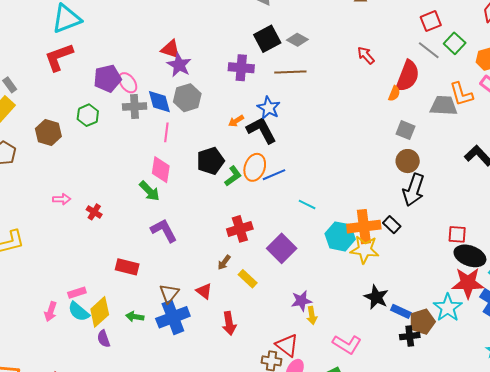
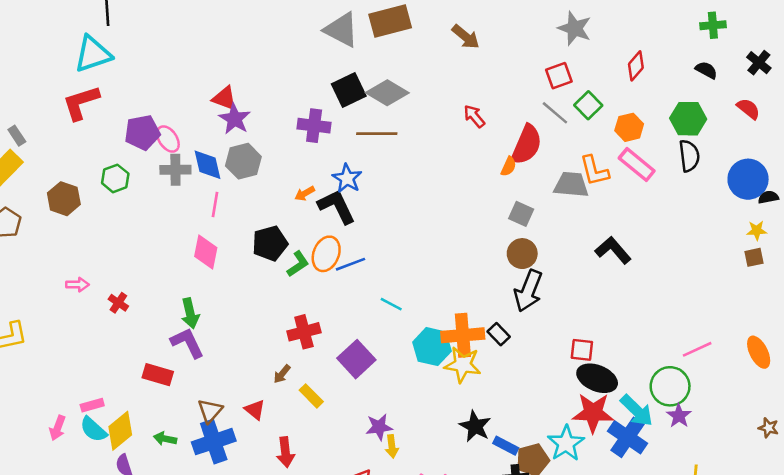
gray diamond: (297, 40) -> (387, 93), size x1.5
green arrow: (149, 191) -> (190, 313), moved, turned 30
purple L-shape: (164, 231) -> (187, 343), moved

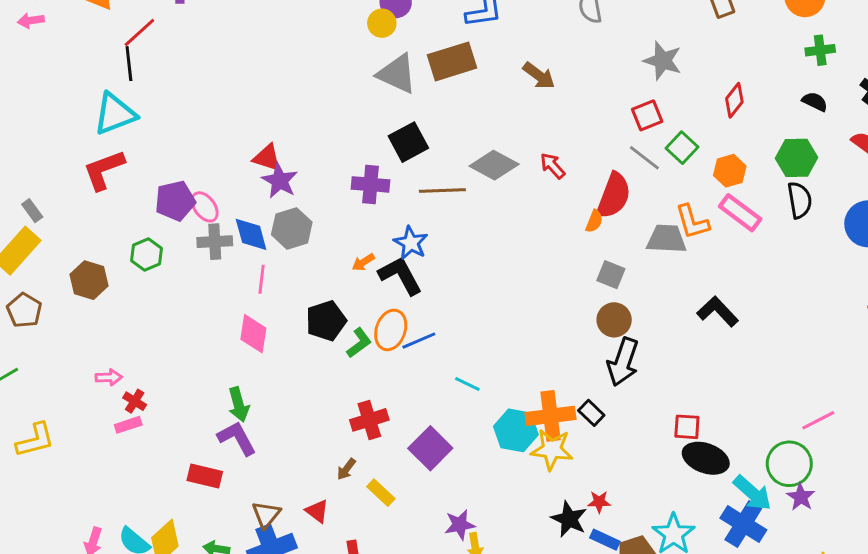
gray diamond: (387, 93) -> (494, 165), moved
red cross: (118, 303) -> (135, 401), moved
pink rectangle: (92, 405) -> (128, 425), moved
red star: (593, 413) -> (599, 502), moved, size x0.5

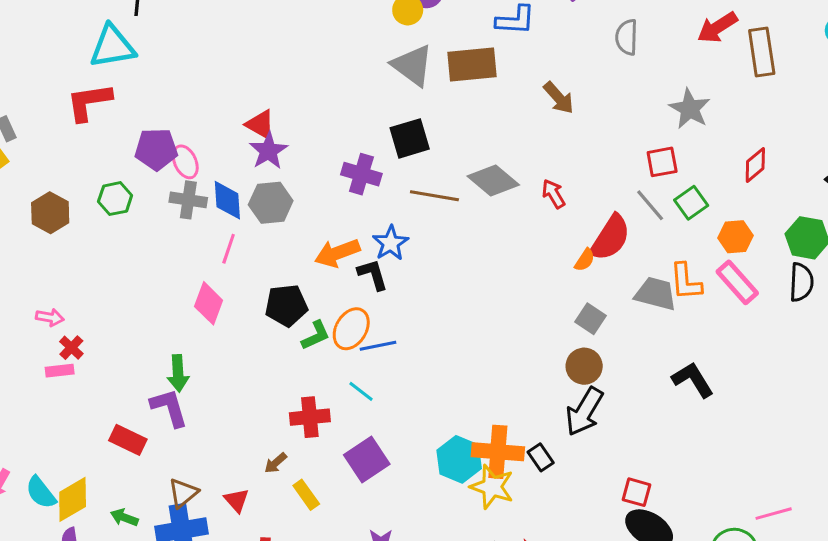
orange arrow: (363, 262) -> (337, 253), size x1.8
black L-shape: (400, 275) -> (373, 275), size x0.7
cyan line: (467, 384) -> (361, 391), moved

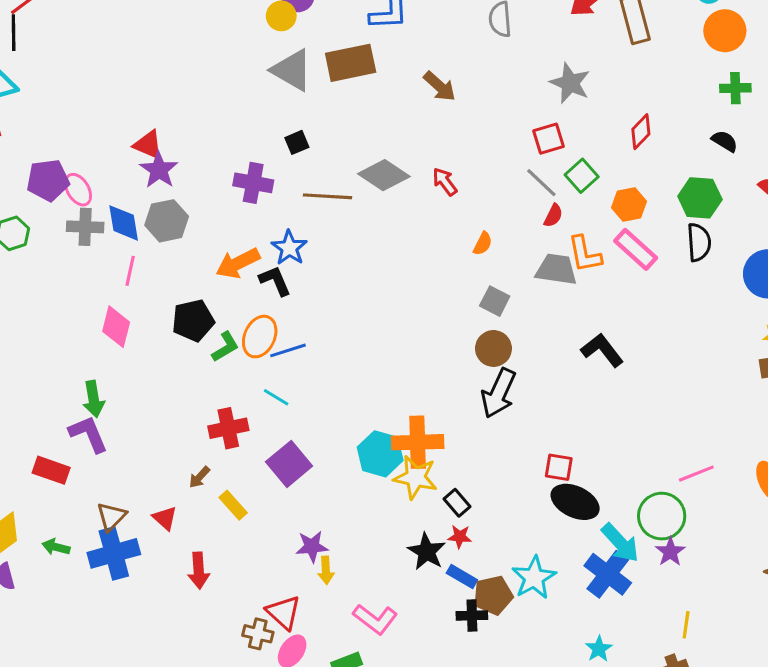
black square: (410, 138) -> (297, 142), size x0.6
red semicircle: (610, 238) -> (553, 216), moved, size x0.5
black rectangle: (541, 457) -> (457, 503), moved

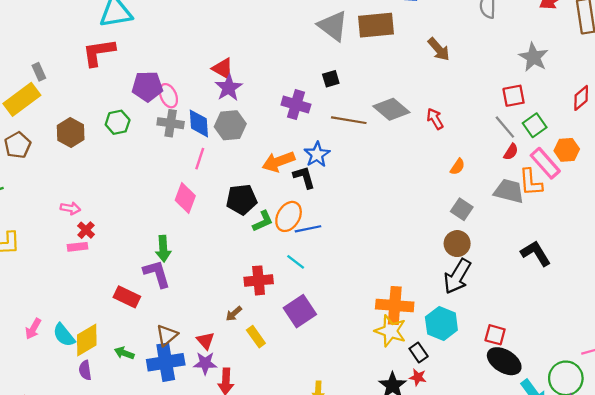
pink rectangle: (636, 249) -> (545, 163), moved
cyan hexagon: (380, 454) -> (441, 324), moved
purple star: (312, 546) -> (205, 363), moved

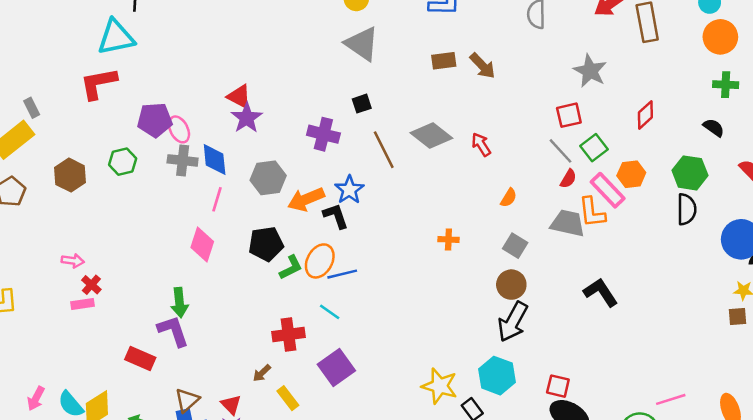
brown rectangle: (376, 25) -> (444, 61), moved, size x0.6
brown line: (349, 120) -> (384, 150), turned 56
gray hexagon: (230, 125) -> (268, 178), moved
orange cross: (395, 306) -> (448, 240), moved, size x0.5

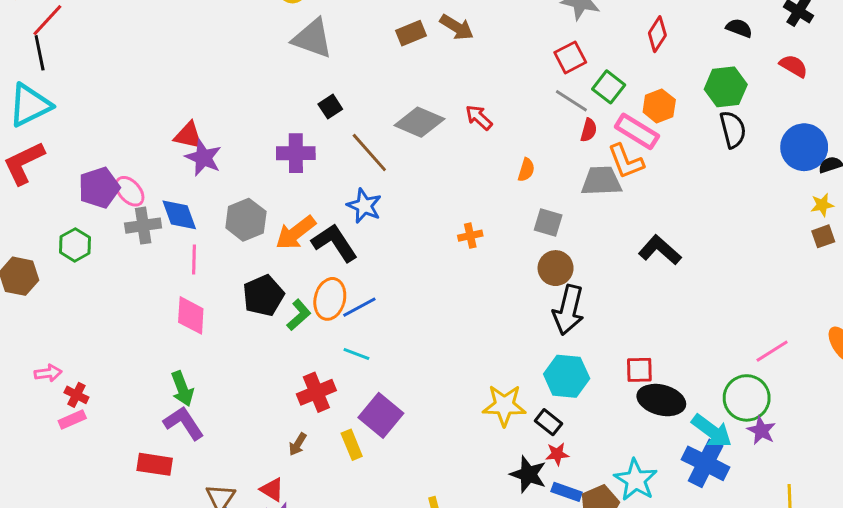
blue star: (349, 190) -> (364, 206), moved
black L-shape: (336, 216) -> (335, 243), size x1.4
yellow rectangle: (288, 398) -> (352, 445), moved, turned 30

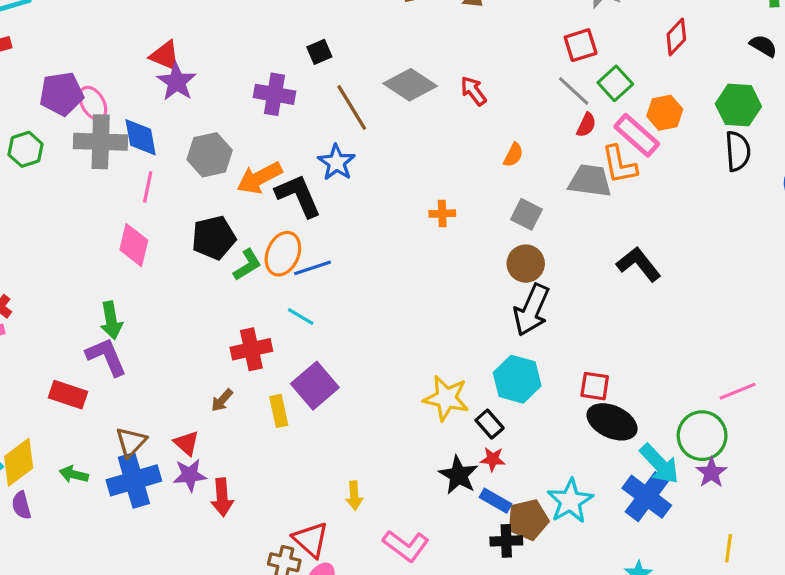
gray cross: (143, 226) -> (101, 142), size x1.4

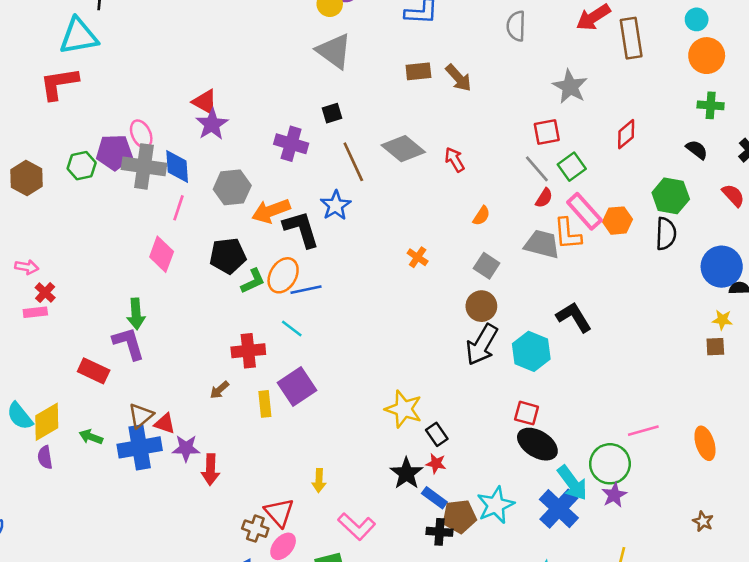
purple pentagon: (61, 94) -> (114, 152), moved
orange hexagon: (665, 113) -> (617, 221), moved
orange cross: (442, 214) -> (418, 257), turned 30
cyan hexagon: (517, 379) -> (531, 351), moved
red triangle: (187, 443) -> (165, 424), moved, turned -30

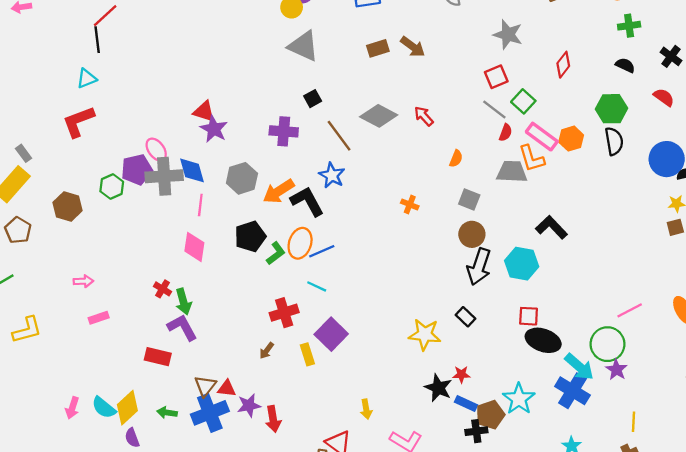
cyan triangle: (79, 36) -> (87, 78), size x0.6
red cross: (45, 293) -> (163, 289), moved
black rectangle: (437, 434) -> (466, 317), moved

